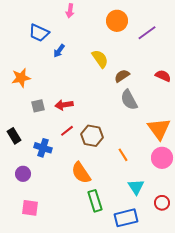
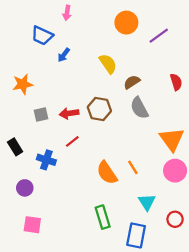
pink arrow: (70, 11) -> (67, 13), moved
red semicircle: (163, 76) -> (176, 82), turned 49
brown hexagon: (92, 136) -> (99, 109), moved
orange semicircle: (81, 173) -> (107, 173), moved
blue rectangle: (126, 218) -> (136, 235), turned -65

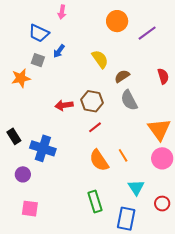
gray square: (41, 114) -> (38, 60), moved, turned 32
red line: (72, 141) -> (95, 127), moved
blue cross: (46, 160) -> (43, 148), size x1.4

